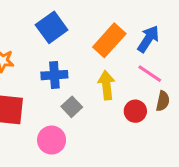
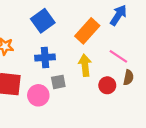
blue arrow: (148, 39) -> (118, 15), moved
gray square: (72, 107) -> (58, 82), turned 32
pink circle: (52, 140) -> (38, 95), moved

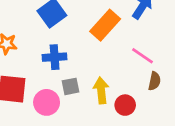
yellow arrow: (85, 65) -> (101, 90), moved
red circle: (107, 85) -> (125, 105), moved

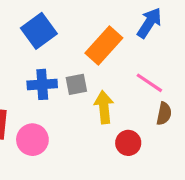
gray square: (71, 86) -> (76, 84), moved
yellow arrow: (101, 90) -> (104, 107), moved

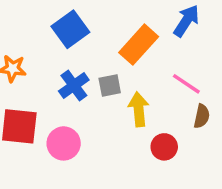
blue cross: (42, 84) -> (74, 86), turned -32

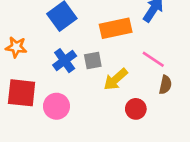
orange rectangle: (139, 45) -> (116, 28), turned 36
yellow arrow: (139, 109) -> (116, 79), turned -125

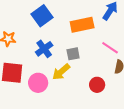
gray square: (93, 61) -> (73, 54), moved
yellow arrow: (116, 79) -> (61, 72), moved

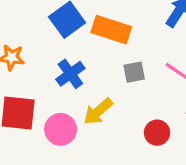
orange rectangle: (82, 25) -> (111, 30), moved, turned 30
gray square: (73, 54) -> (134, 72), moved

